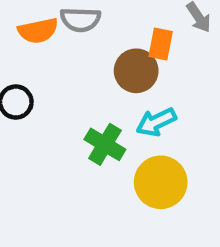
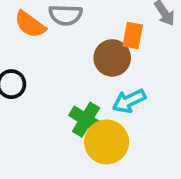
orange semicircle: (38, 31) -> (30, 24), turned 48
yellow circle: (161, 182) -> (107, 142), moved

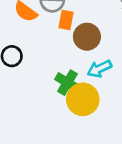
orange rectangle: (133, 36) -> (66, 20), moved

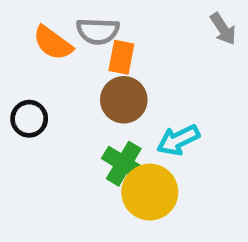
brown circle: (87, 37) -> (124, 100), moved

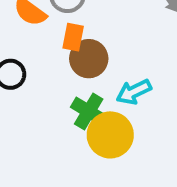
orange rectangle: (121, 57) -> (73, 37), moved

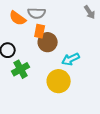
green cross: (89, 111) -> (21, 69), moved, turned 30

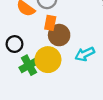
yellow circle: (59, 81) -> (48, 60), moved

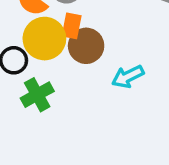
yellow circle: (48, 60) -> (44, 39), moved

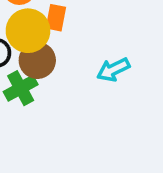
brown circle: (86, 46) -> (37, 60), moved

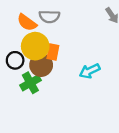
orange rectangle: (56, 18) -> (53, 52), moved

